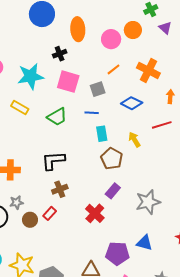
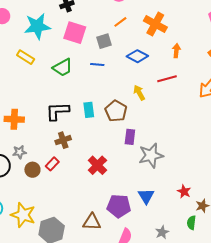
cyan rectangle: (102, 134) -> (89, 110), moved
purple rectangle: (113, 191) -> (130, 137), moved, turned -35
blue triangle: (144, 243) -> (146, 196), turned 42

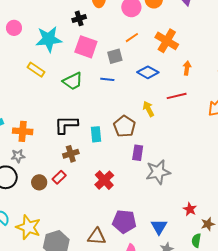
cyan rectangle: (89, 110) -> (96, 134), moved
gray star: (19, 152) -> (18, 156), moved
blue triangle: (146, 196) -> (159, 227), moved

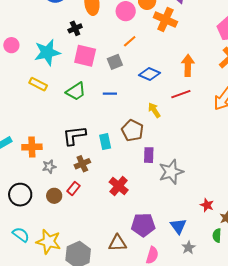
orange cross: (167, 41) -> (165, 20), moved
orange arrow: (187, 68) -> (188, 65), size x1.5
blue line: (107, 79) -> (110, 94), moved
gray star: (18, 156) -> (49, 167), moved

